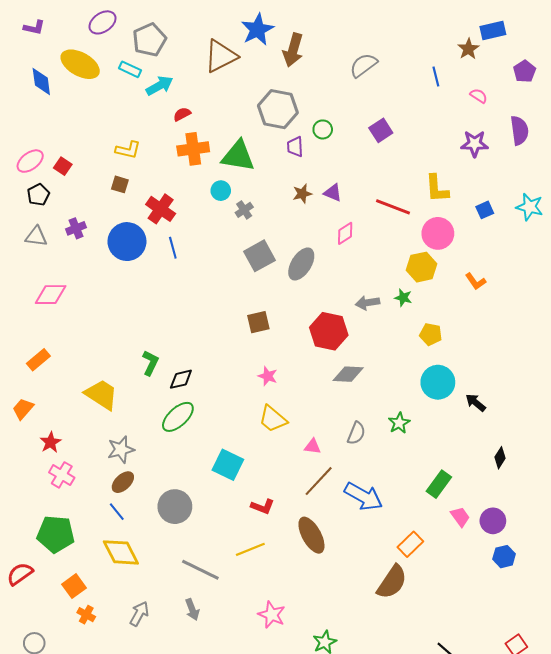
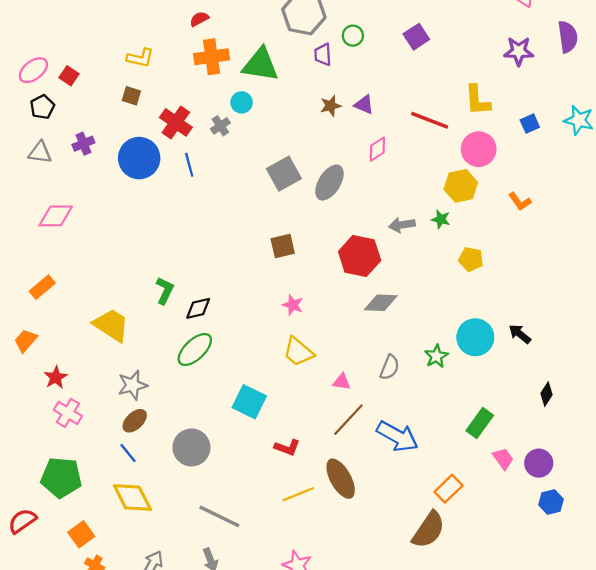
gray cross: (244, 210) -> (220, 126), moved
cyan circle: (438, 382) -> (475, 337), moved
yellow line: (250, 549) -> (298, 494), moved

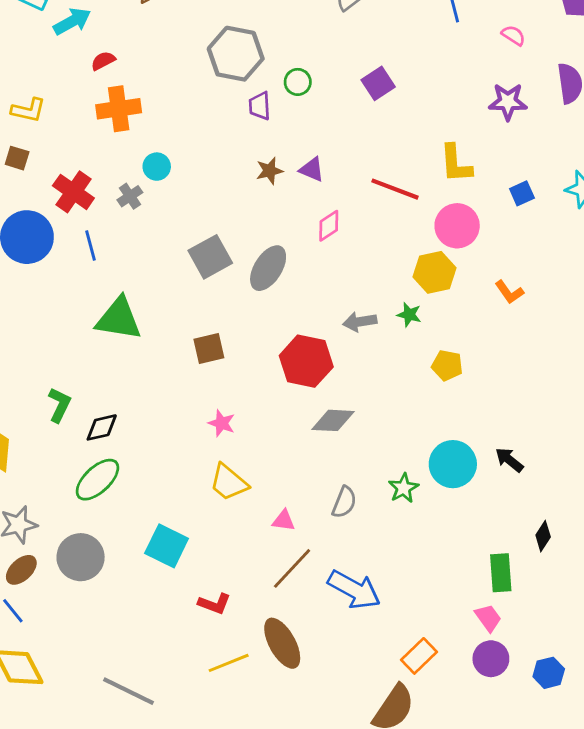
green triangle: (260, 65) -> (119, 319), moved
green rectangle: (480, 423) -> (501, 573), moved, turned -40
gray circle: (191, 447) -> (81, 557), moved
purple circle: (539, 463) -> (491, 659), moved

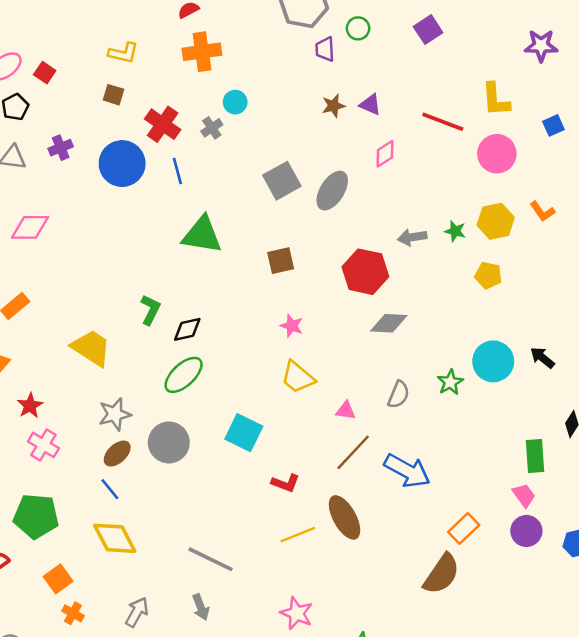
yellow hexagon: (435, 272) -> (496, 221), moved

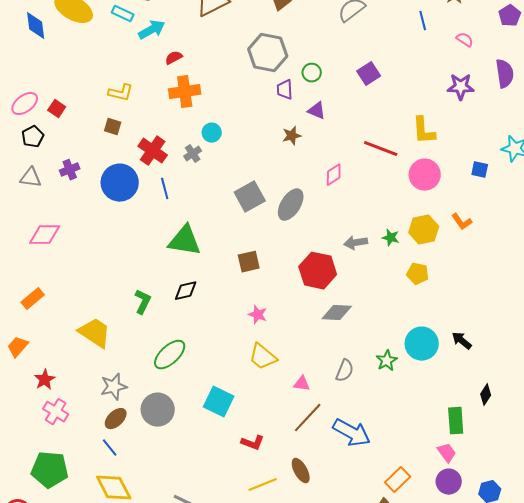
purple triangle: (370, 105) -> (317, 111), moved
blue square: (553, 125) -> (480, 170), moved, turned 36
black diamond: (187, 329) -> (186, 291), moved
brown ellipse: (345, 517) -> (301, 471), size x0.7

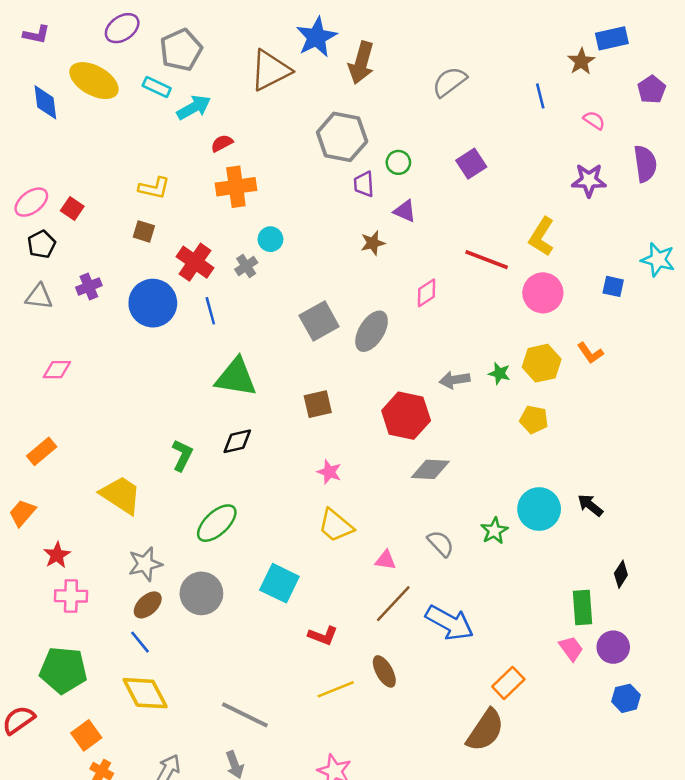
yellow L-shape: (424, 131) -> (542, 237), turned 36
pink diamond: (45, 235) -> (57, 370), size x0.7
gray semicircle: (345, 371) -> (441, 544), turned -65
pink cross: (56, 412) -> (71, 596), turned -30
purple circle: (449, 482) -> (613, 647), moved

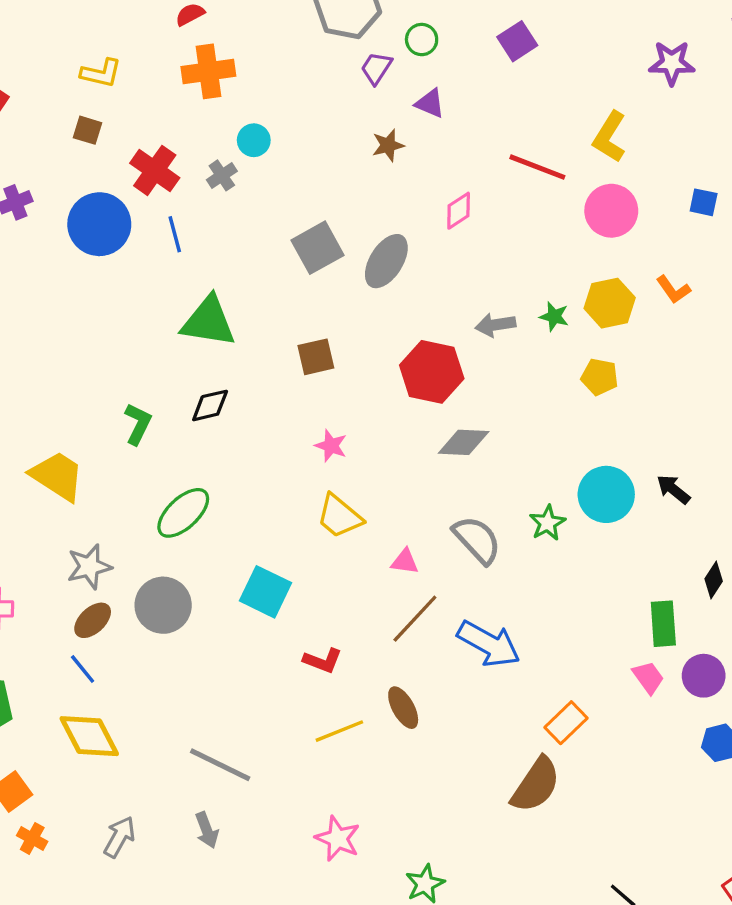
purple trapezoid: (364, 184) -> (376, 68), turned 36
gray semicircle: (441, 544) -> (477, 540), size x1.4

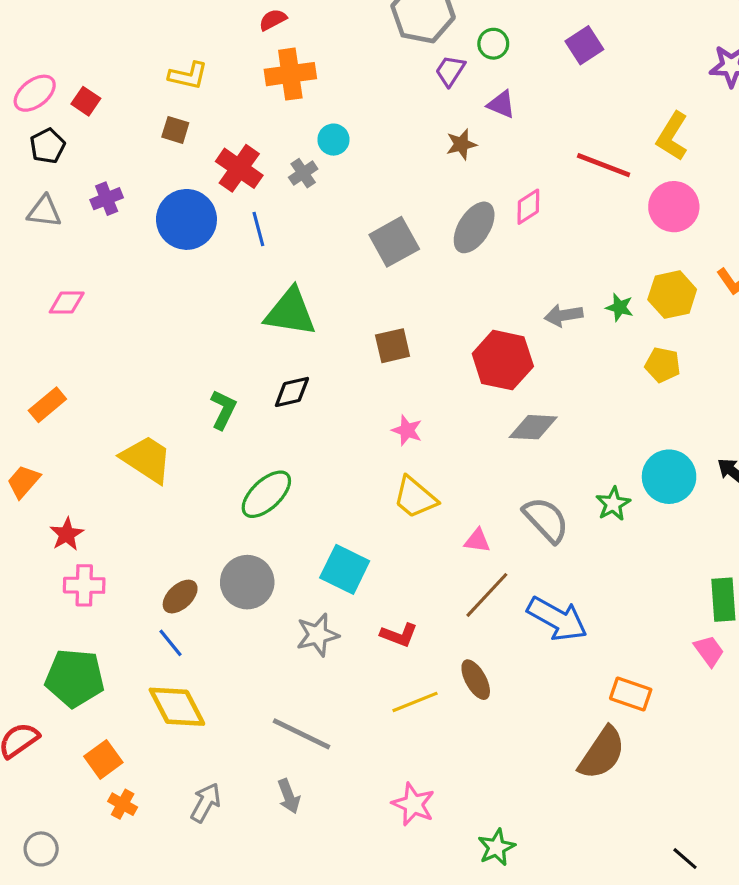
gray ellipse: (386, 261) -> (474, 227), moved
gray star: (89, 567) -> (318, 635), moved
orange rectangle: (566, 723) -> (631, 694), turned 63

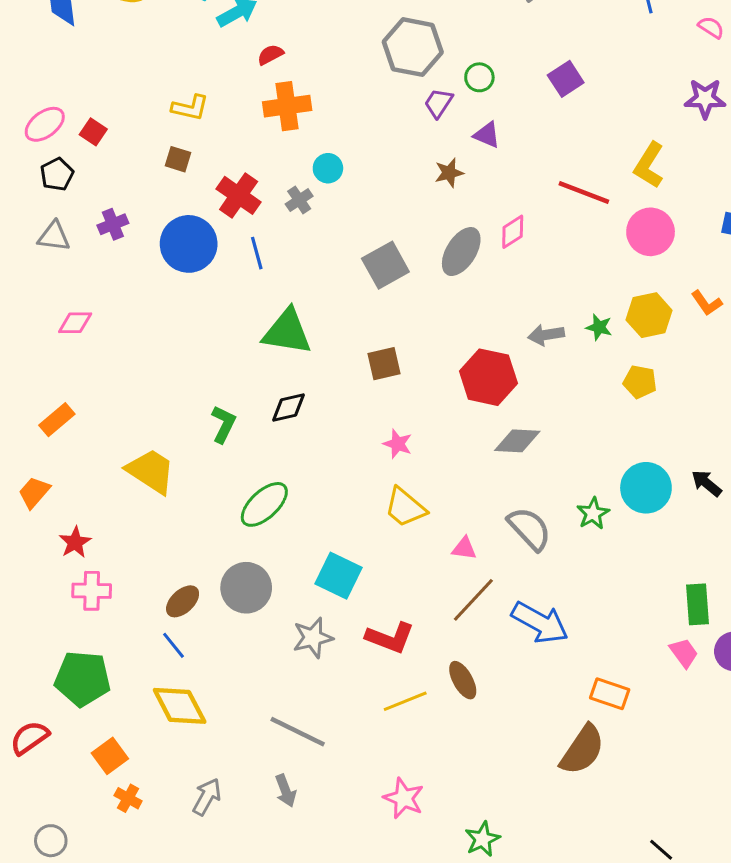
red L-shape: (399, 635) -> (390, 638), size x1.4

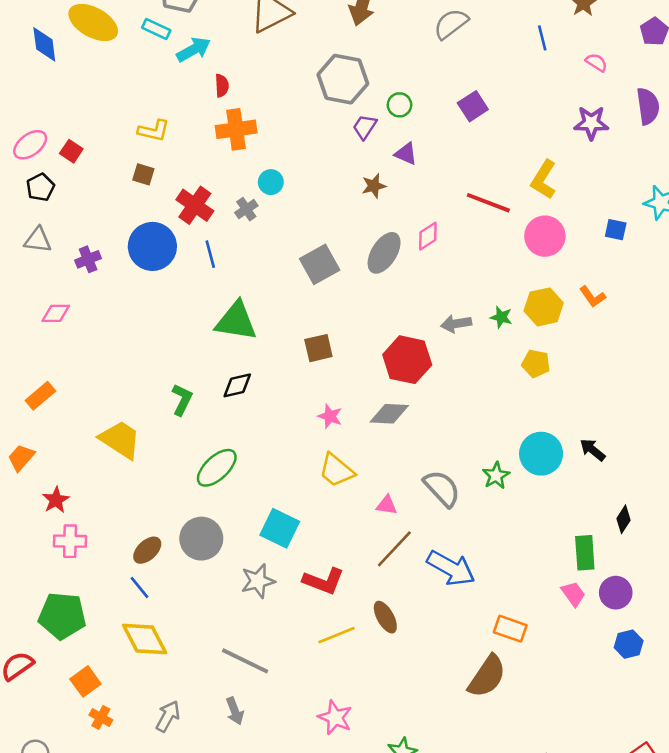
red semicircle: (270, 55) -> (222, 86), turned 115
purple cross: (113, 224) -> (88, 259), moved
gray diamond: (517, 441) -> (389, 414), moved

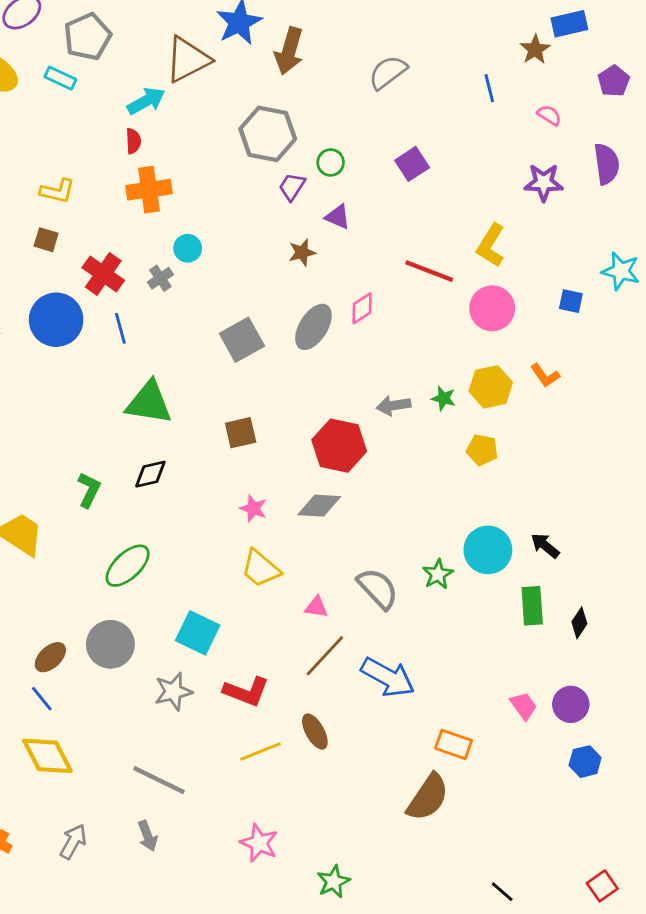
cyan arrow: (194, 50) -> (146, 101), moved
green rectangle: (585, 553) -> (532, 606), moved

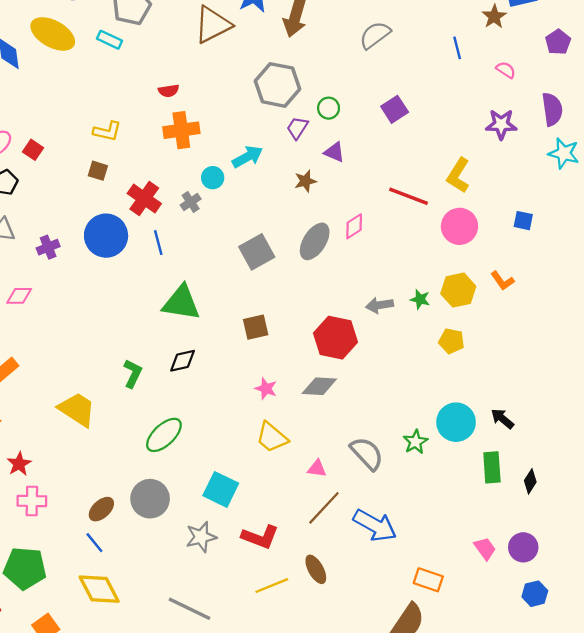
cyan arrow: (146, 101) -> (247, 157), moved
red semicircle: (133, 141) -> (169, 91), turned 84
cyan star: (621, 271) -> (564, 153), moved

